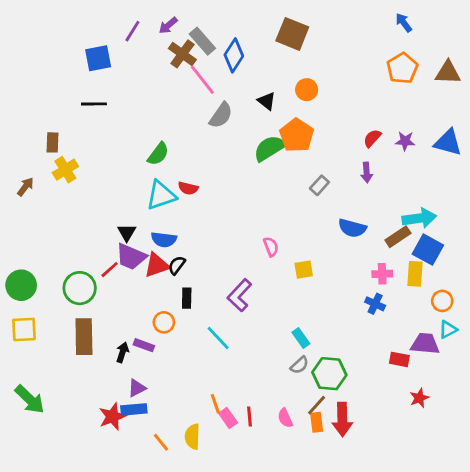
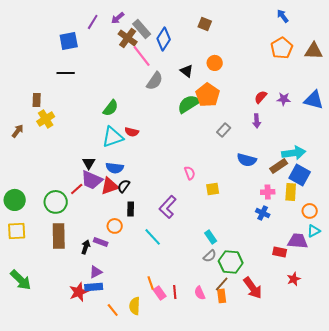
brown square: (292, 34) -> (205, 24), size x0.6
red arrow: (342, 419) -> (253, 288), moved, turned -35

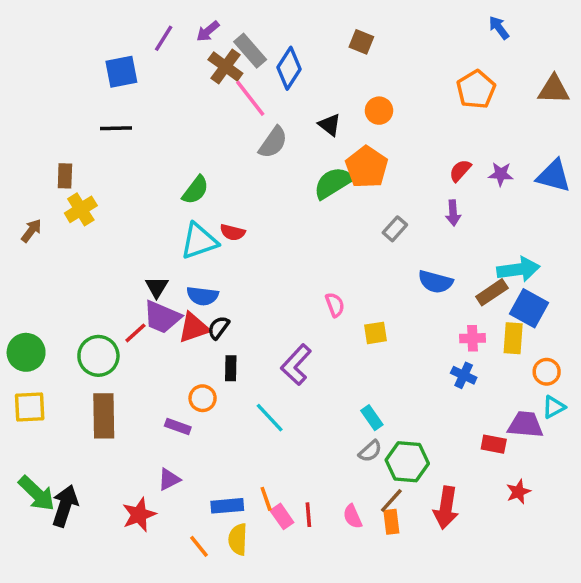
orange pentagon: (282, 48) -> (476, 89), moved
black arrow: (86, 247) -> (65, 506), moved, size x1.6
blue rectangle: (94, 287) -> (227, 506), moved
red arrow: (253, 288) -> (446, 508), turned 45

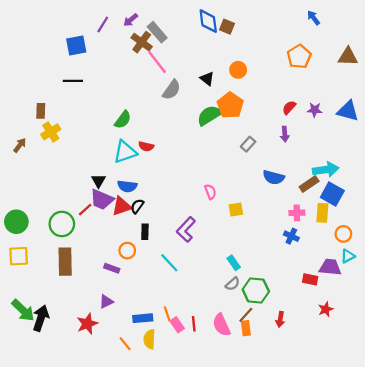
blue diamond: (289, 68) -> (208, 21), moved, turned -40
red arrow: (446, 508) -> (280, 319), size x0.6
pink semicircle: (353, 516) -> (221, 325), size x1.5

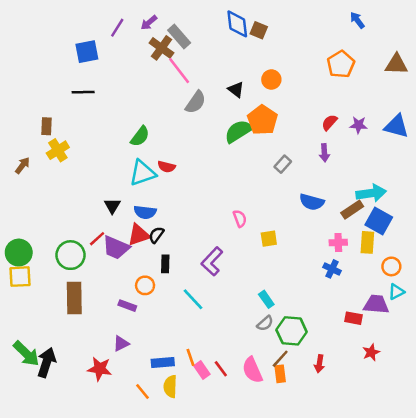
purple trapezoid: (102, 200) -> (116, 248), moved
yellow square: (19, 256) -> (20, 277), moved
red star: (87, 324) -> (100, 369), turned 30
red line: (194, 324) -> (221, 369), turned -32

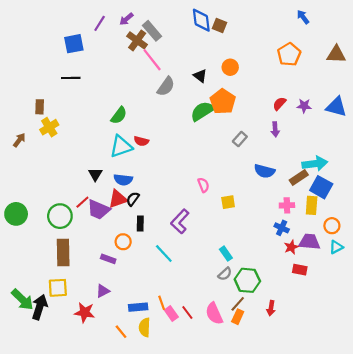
yellow square: (20, 277) -> (58, 288), moved
purple trapezoid: (376, 304) -> (309, 242), moved
red star: (371, 352) -> (291, 247), moved
orange rectangle: (280, 374) -> (238, 317), turned 32

